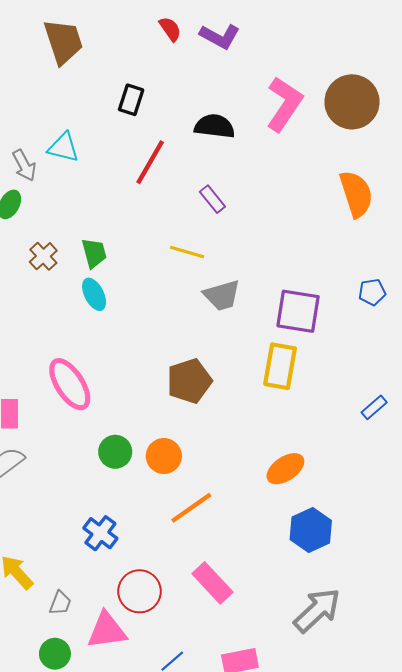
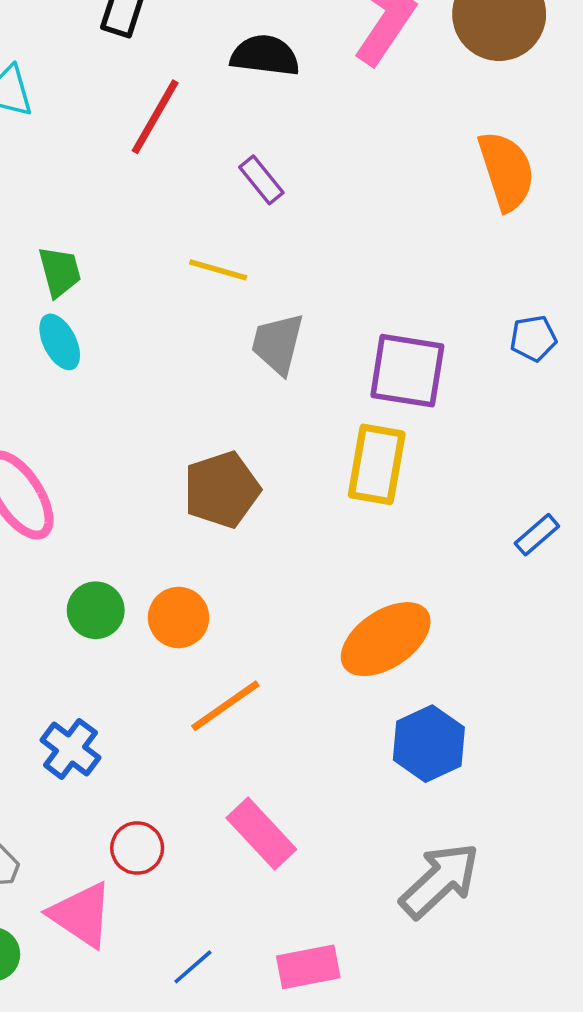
gray trapezoid: (222, 295) -> (278, 344), turned 120
orange ellipse: (285, 469) -> (386, 639), size x1.4
red circle: (140, 591) -> (137, 848), size x0.7
pink triangle: (107, 630) -> (81, 915), turned 42

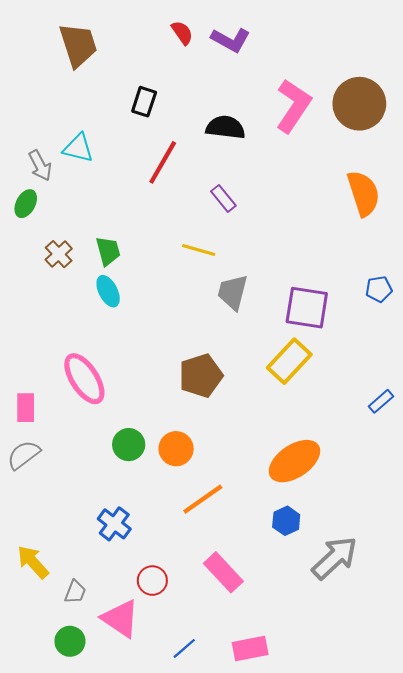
yellow rectangle: (377, 464) -> (289, 361), turned 33
blue hexagon: (429, 744) -> (286, 521), moved, size x0.7
gray arrow: (440, 880) -> (335, 558), moved

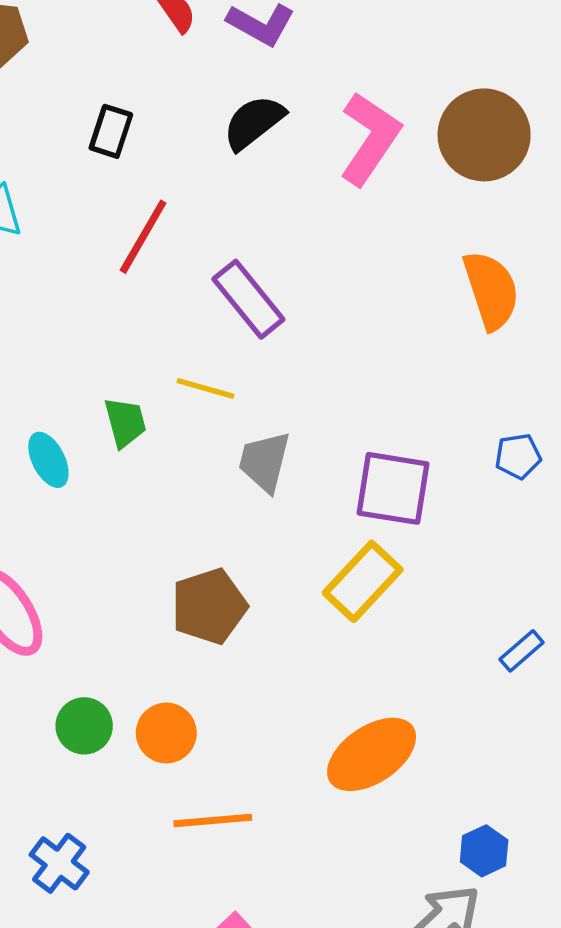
black semicircle: (225, 127) -> (254, 122), moved, turned -45
purple rectangle: (223, 198) -> (248, 299), size x1.6
green trapezoid: (108, 251) -> (125, 422), moved
orange line: (203, 499) -> (213, 820), turned 30
blue hexagon: (286, 521) -> (484, 851), moved

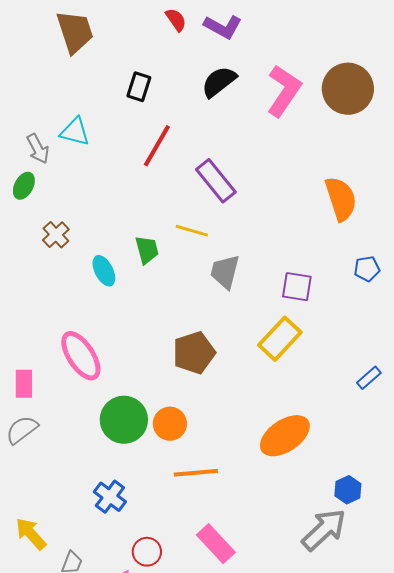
orange semicircle: (491, 290) -> (341, 199), moved
purple square: (393, 488) -> (297, 287), size x0.7
green circle: (84, 726) -> (124, 420), size x1.5

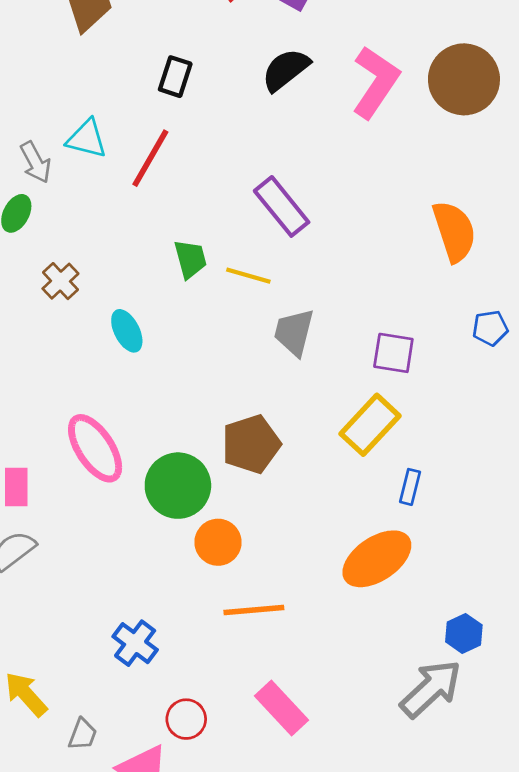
red line: (157, 146) -> (150, 158), moved
green trapezoid: (147, 250) -> (190, 259), moved
blue rectangle: (369, 378) -> (410, 487), moved, turned -35
green circle: (124, 420) -> (178, 486), moved

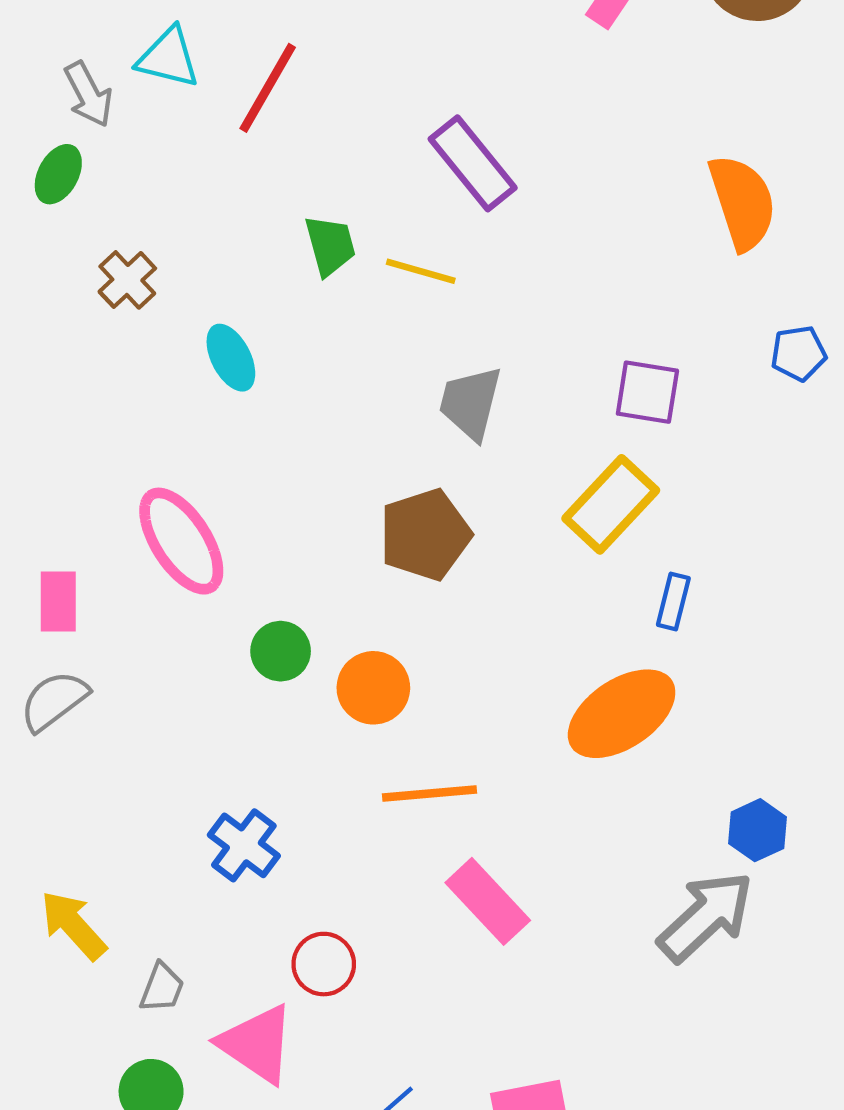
gray trapezoid: (294, 332) -> (470, 403), moved
green circle: (178, 486) -> (281, 651), moved, size x0.6
pink rectangle: (282, 708) -> (488, 901), moved

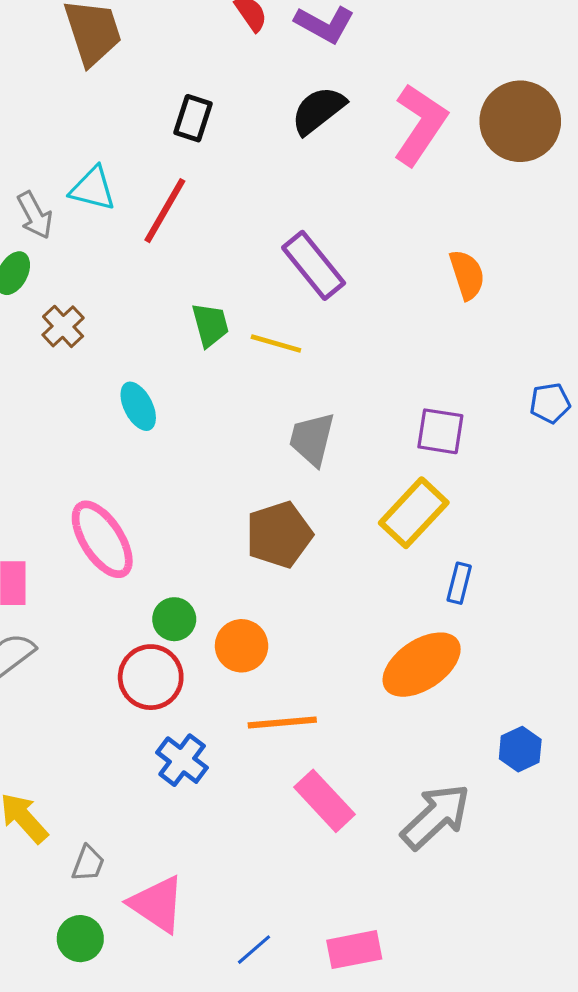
orange semicircle: (742, 202) -> (467, 275), moved, size x0.7
brown cross: (127, 280) -> (63, 326), moved
blue cross: (244, 845) -> (182, 760), moved
gray arrow: (706, 917) -> (436, 816), moved
red circle: (324, 964) -> (151, 677), moved, size x1.4

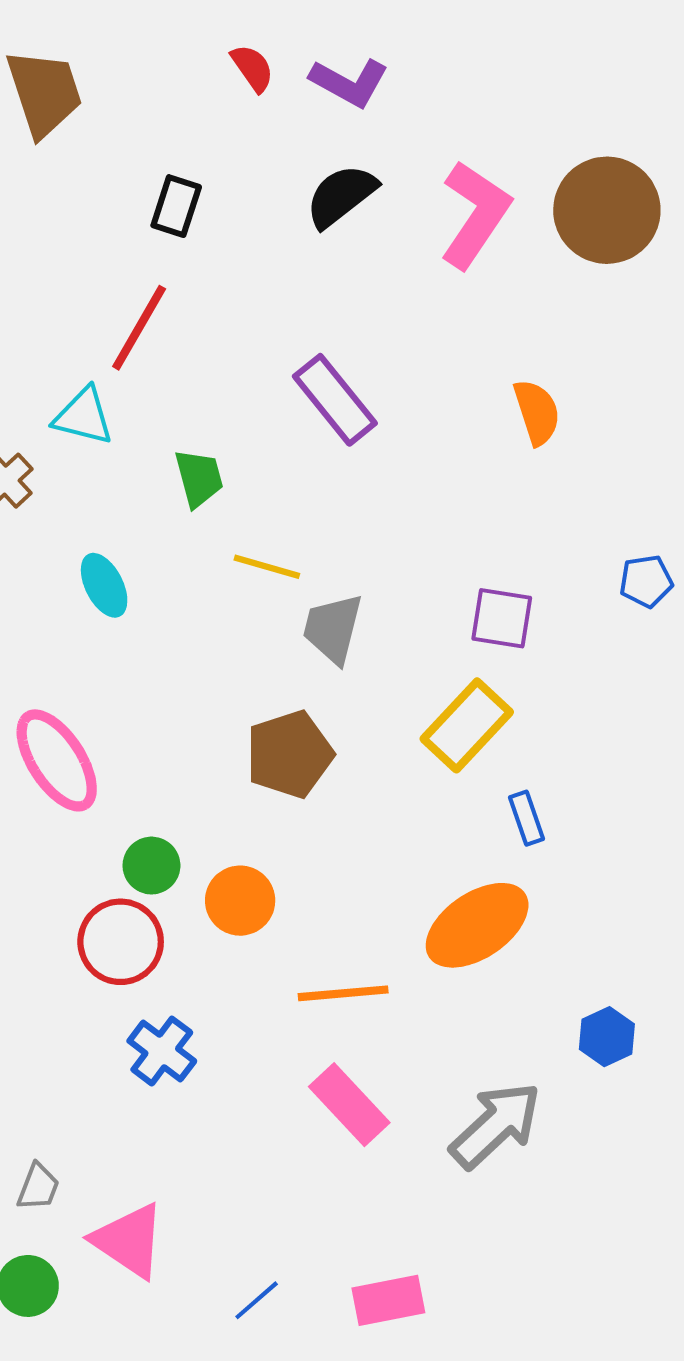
cyan triangle: (93, 189) -> (83, 416), moved
yellow line: (276, 344) -> (267, 567), moved
blue rectangle: (459, 583) -> (527, 818), turned -33
orange line: (282, 723) -> (343, 993), moved

